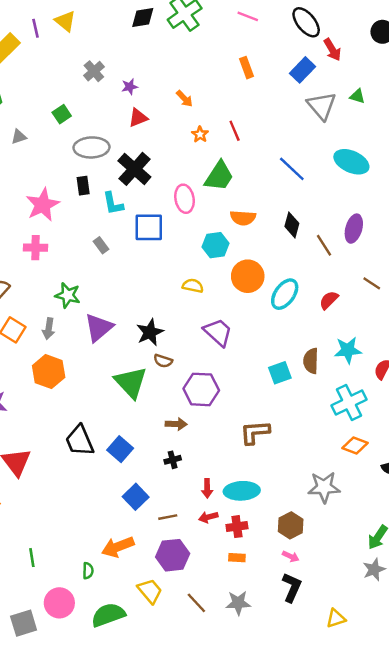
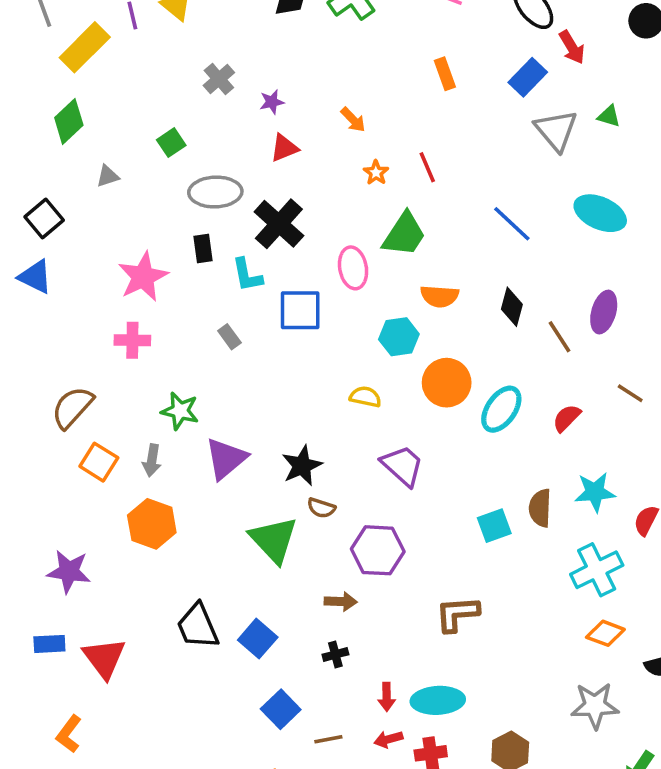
gray star: (324, 487) -> (595, 706), moved

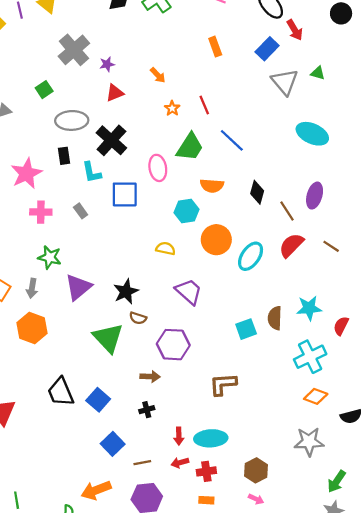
gray cross: (219, 79) -> (74, 50), size x1.6
blue line: (512, 224) -> (232, 140), moved
pink cross: (132, 340) -> (41, 212), moved
red semicircle: (567, 418) -> (291, 245), moved, size x1.4

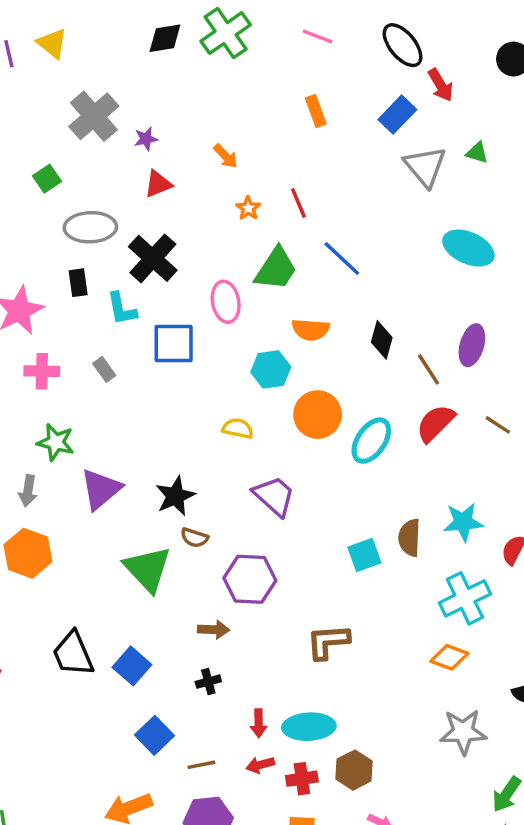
orange diamond: (316, 396) -> (449, 657), moved
brown hexagon: (256, 470) -> (354, 770), moved

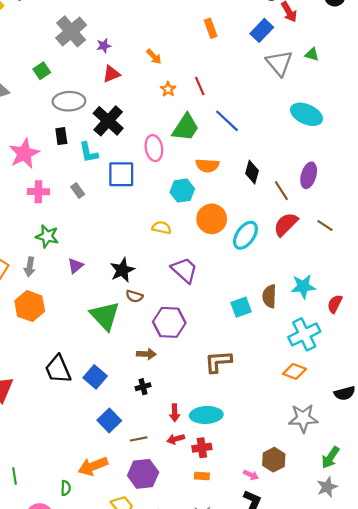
purple triangle: (101, 489) -> (75, 266), size x0.6
brown hexagon: (354, 770) -> (274, 460), moved

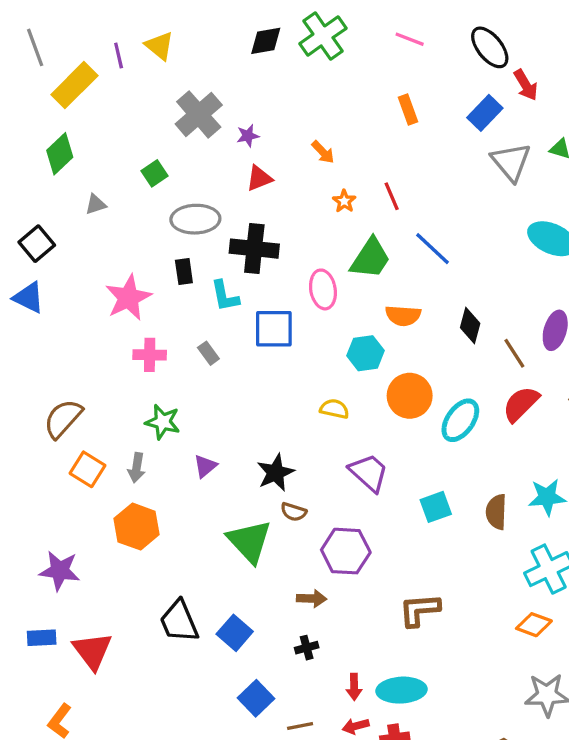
black cross: (108, 121) -> (254, 249), turned -36
cyan square: (241, 307) -> (436, 507), moved

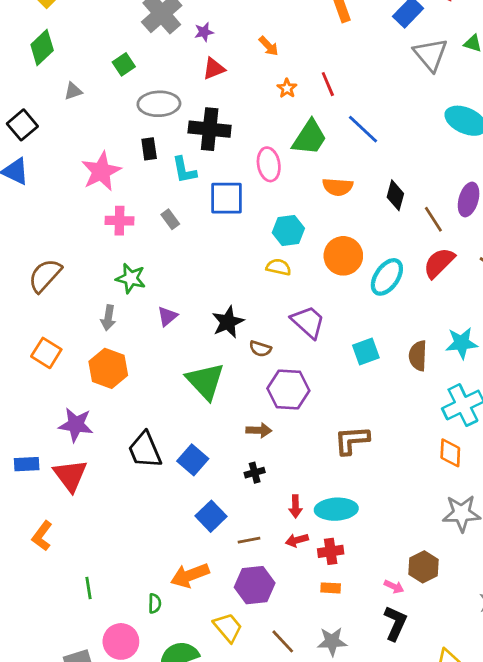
cyan hexagon: (365, 353) -> (288, 230), moved
orange square: (87, 469) -> (46, 353), moved
brown semicircle: (294, 512) -> (260, 349), moved
purple star: (60, 571) -> (76, 425), moved
orange diamond: (534, 625) -> (450, 453), turned 72

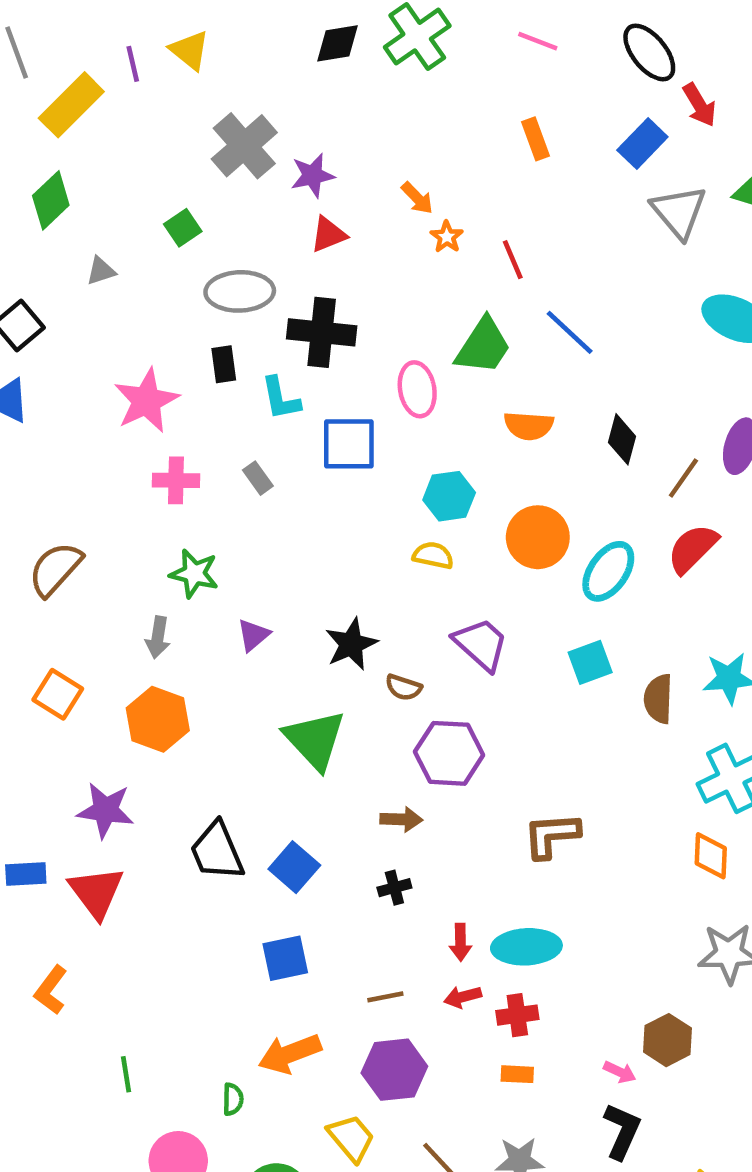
purple star: (204, 32) -> (313, 175), size x1.4
orange star: (287, 88) -> (447, 237), moved
brown line: (433, 219) -> (683, 478), turned 68
cyan square: (366, 352) -> (590, 662), moved
blue square: (211, 516) -> (285, 958), moved, turned 32

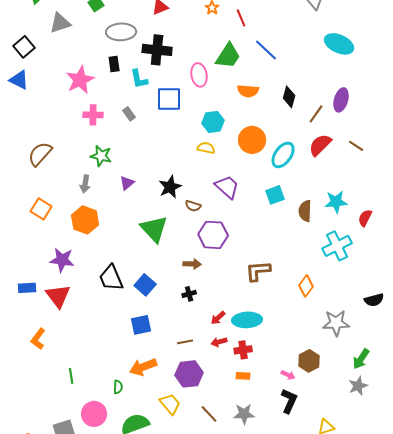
gray triangle: (101, 271) -> (60, 23), size x1.6
orange diamond: (711, 856) -> (306, 286), moved, turned 35
red arrow: (460, 942) -> (218, 318), turned 49

